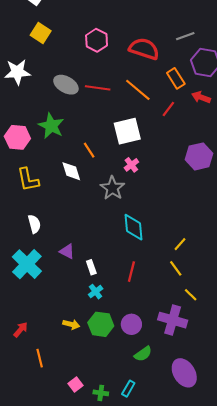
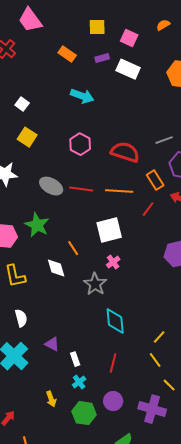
orange line: (138, 90) -> (119, 191), turned -36
yellow arrow: (71, 324) -> (51, 399), moved, turned 56
purple circle: (131, 324) -> (113, 401), moved

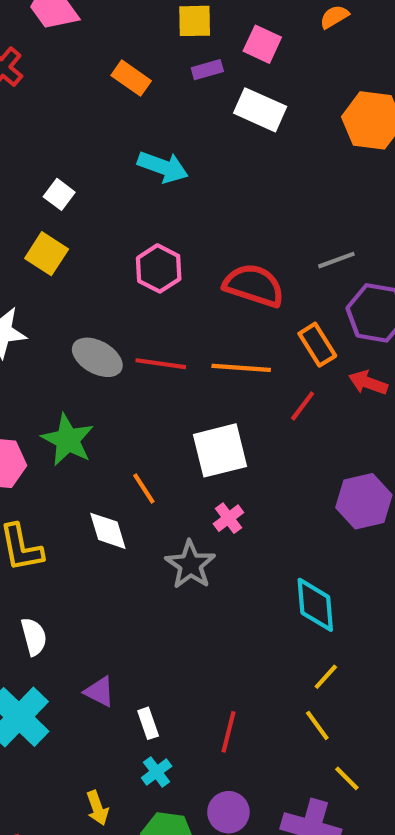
purple rectangle: (102, 58) -> (207, 70), moved
white square: (22, 104) -> (59, 194), moved
cyan diamond: (115, 321) -> (315, 605), moved

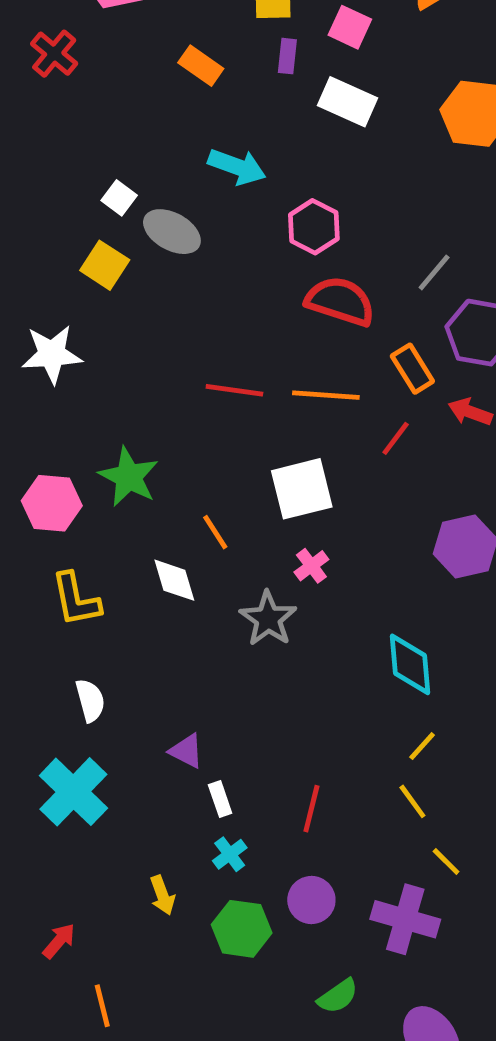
purple rectangle: (207, 70) -> (287, 56), turned -68
gray line: (336, 260) -> (434, 272), turned -30
pink hexagon: (159, 268) -> (314, 227), moved
gray ellipse: (97, 357) -> (172, 232), moved
purple triangle: (99, 692) -> (186, 751), moved

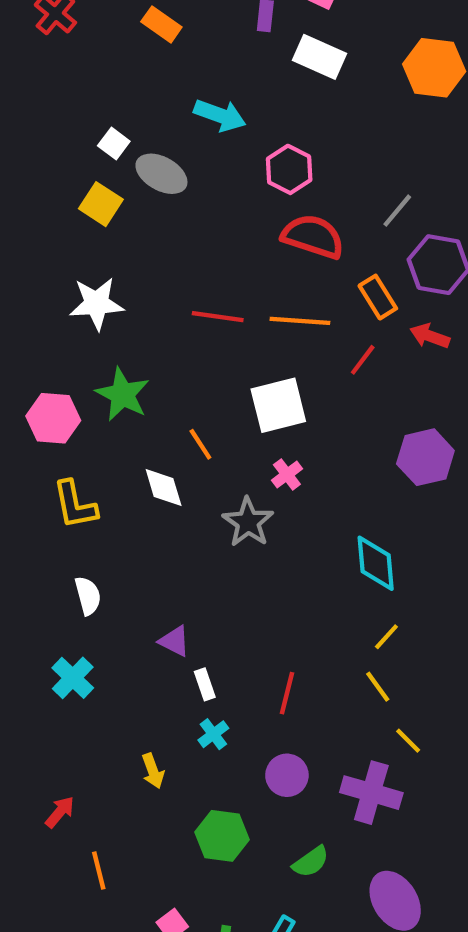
orange rectangle: (201, 66) -> (161, 24), moved
white star: (52, 354) -> (97, 304), moved
cyan cross: (73, 792) -> (73, 678), size x0.7
green hexagon: (242, 929) -> (222, 836), moved

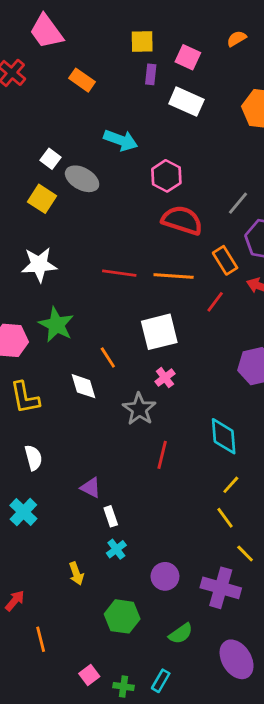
red line: (287, 693) -> (162, 455), moved

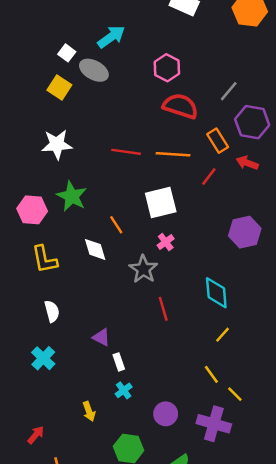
cyan arrow: (121, 140) -> (111, 37), moved, turned -56
red line: (162, 455) -> (163, 309), turned -30
yellow line: (225, 518) -> (211, 374), moved

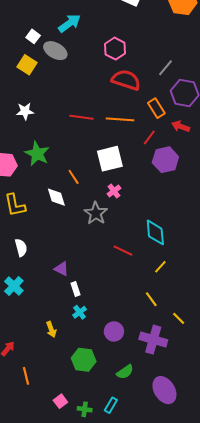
white star: (57, 144) -> (25, 111), size x0.7
purple hexagon: (245, 232) -> (165, 160), moved
red line: (163, 309) -> (123, 251), moved, turned -48
yellow line: (235, 394) -> (179, 318), moved

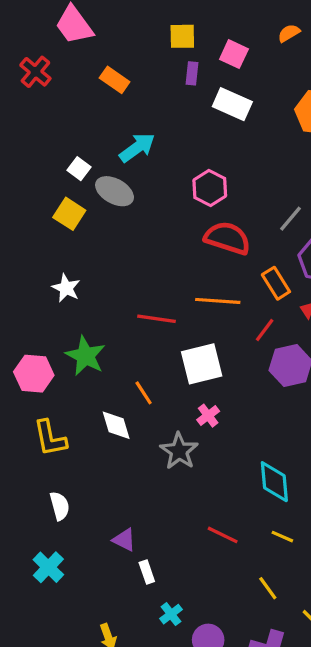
white star: (25, 111) -> (66, 288), turned 30
red line: (82, 117) -> (156, 319), moved
red line: (123, 251) -> (223, 535), moved
yellow line: (160, 267) -> (282, 537), turned 72
cyan cross: (80, 312) -> (171, 614), moved

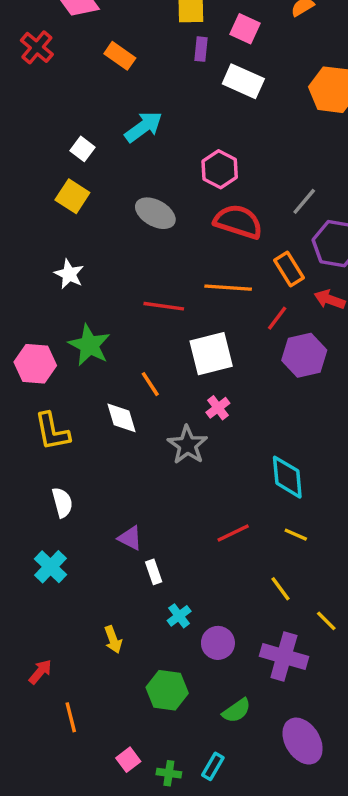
gray ellipse: (115, 191) -> (155, 213), moved
red line: (223, 535) -> (233, 533), turned -52

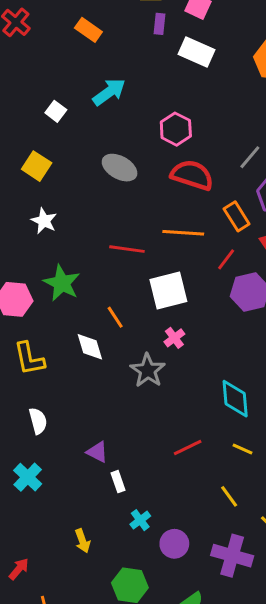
yellow square: (72, 196) -> (37, 166), moved

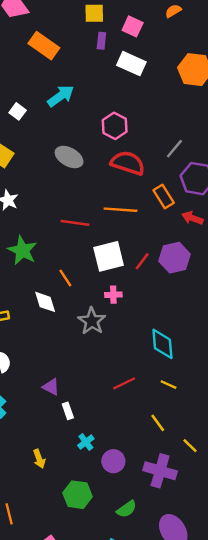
orange rectangle: (88, 30) -> (44, 46), size x1.4
red line: (226, 259) -> (142, 261), moved
pink cross: (174, 338) -> (113, 295), turned 35

